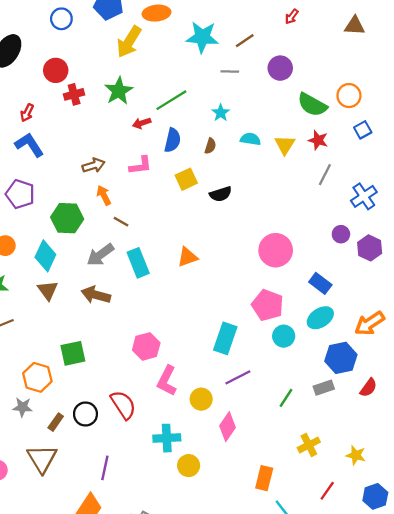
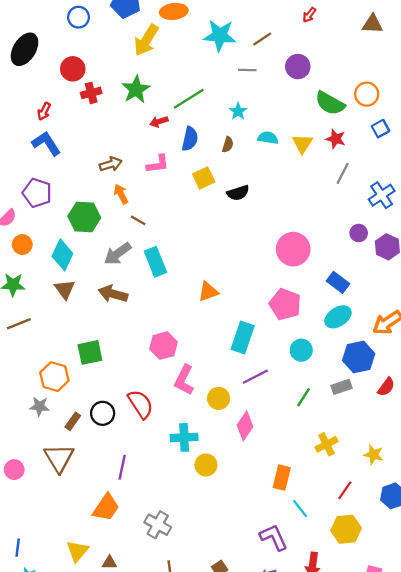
orange triangle: (187, 257) -> (208, 292), moved
cyan circle: (284, 336) -> (301, 350), moved

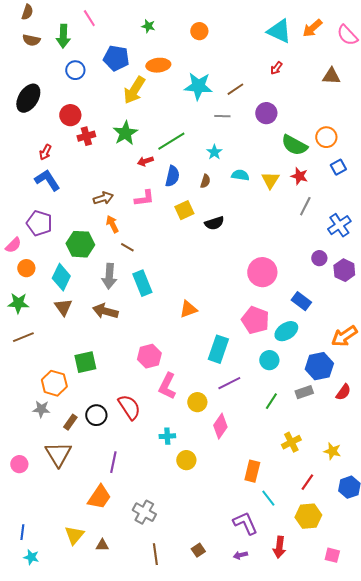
gray arrow: (118, 254) -> (109, 276), turned -50
cyan ellipse: (338, 317) -> (286, 331), moved
cyan cross: (184, 437) -> (167, 436), size x0.7

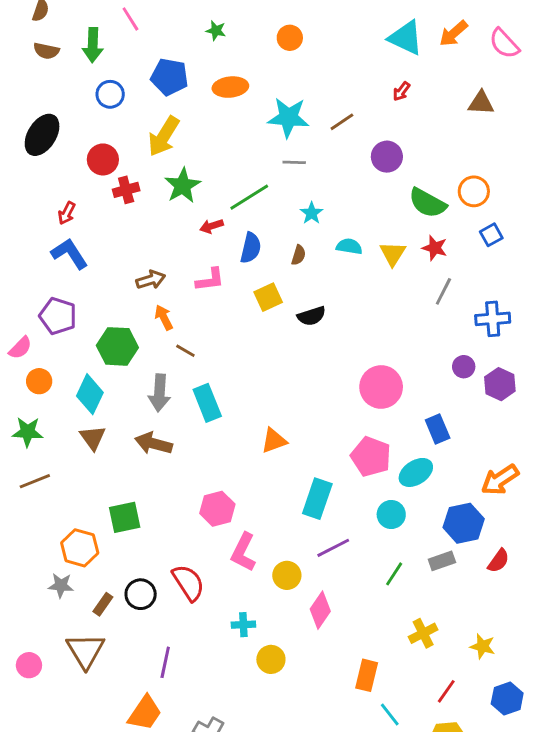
yellow arrow: (134, 90) -> (164, 136), moved
gray line: (222, 116) -> (294, 162), moved
blue cross: (339, 225) -> (493, 319), turned 30
blue rectangle: (301, 301) -> (438, 429), turned 30

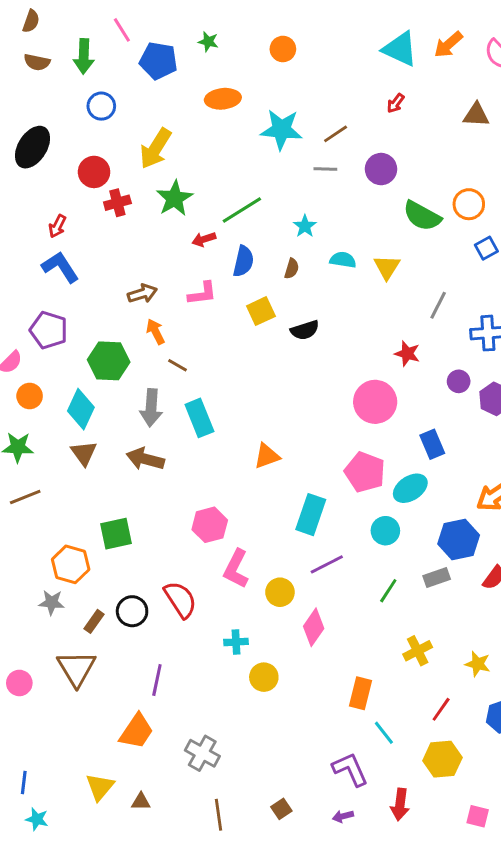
blue pentagon: (170, 77) -> (158, 61), moved
gray line: (294, 162) -> (325, 169), moved
red star: (435, 248) -> (407, 354), moved

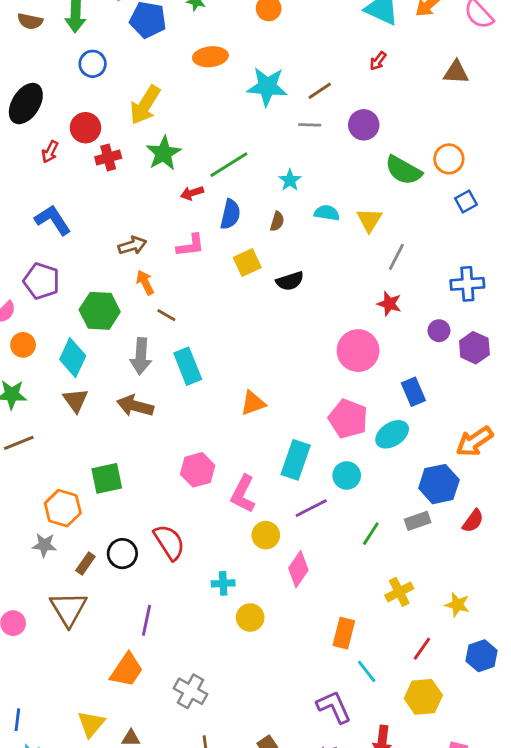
red arrow: (57, 226) -> (50, 152), moved
gray line: (438, 305) -> (396, 257), moved
cyan circle: (385, 531) -> (347, 475), moved
pink L-shape: (236, 569) -> (243, 494), moved

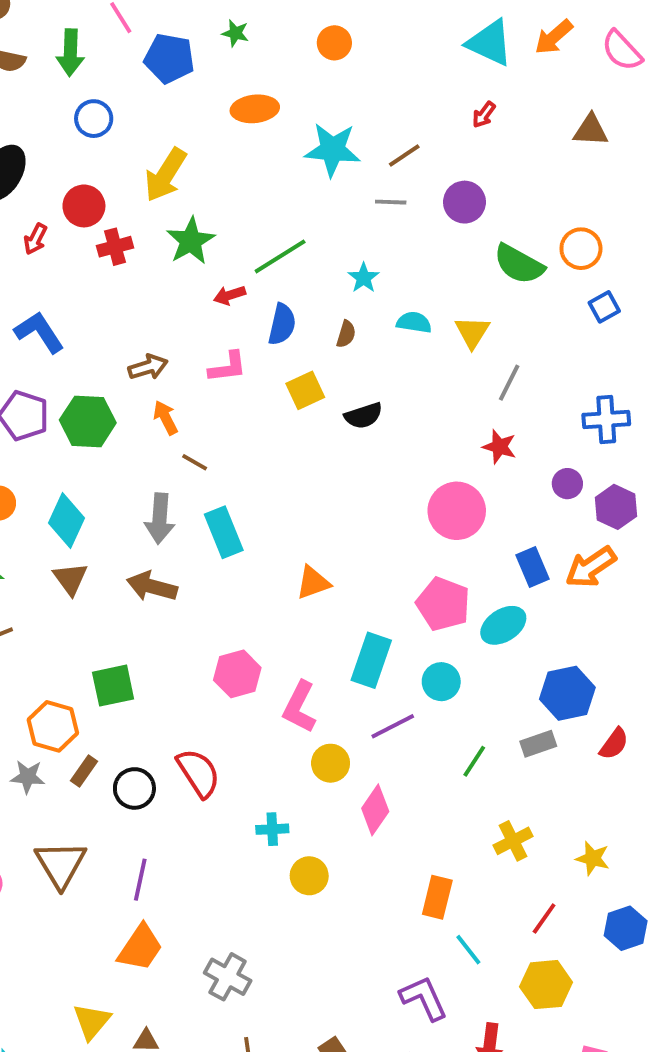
green hexagon: (100, 311) -> (88, 421), moved
orange arrow: (474, 441) -> (591, 567), moved
brown rectangle: (85, 564) -> (84, 771), moved
purple line: (147, 620) -> (140, 880), moved

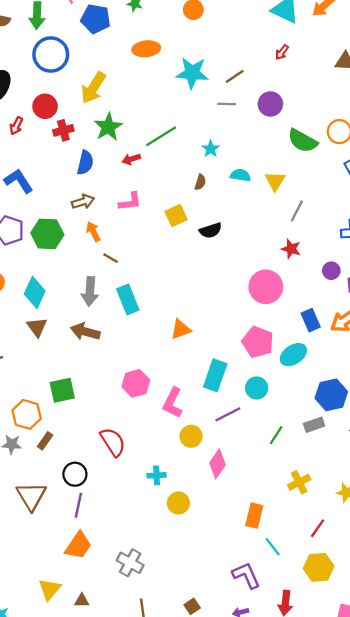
blue circle: (94, 119) -> (51, 55), size x1.6
blue semicircle: (282, 324) -> (85, 163), moved
black circle: (134, 788) -> (75, 474), moved

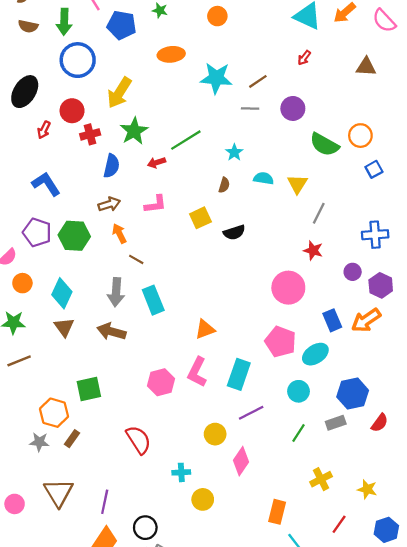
cyan circle: (257, 388) -> (298, 391), moved
pink L-shape: (173, 403) -> (197, 372), moved
black circle: (75, 474) -> (145, 528), moved

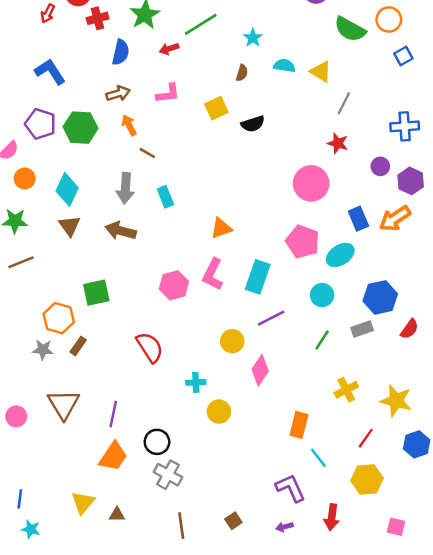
yellow triangle: (297, 184) -> (321, 72), turned -30
cyan rectangle: (153, 300) -> (165, 197), size x0.7
yellow star: (367, 489) -> (396, 401), size x1.5

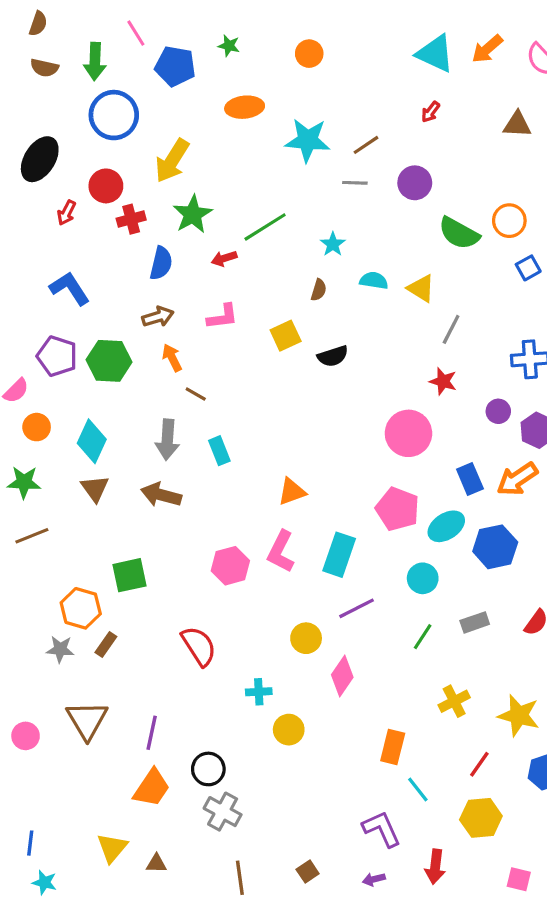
blue hexagon: (380, 297) -> (495, 547), moved

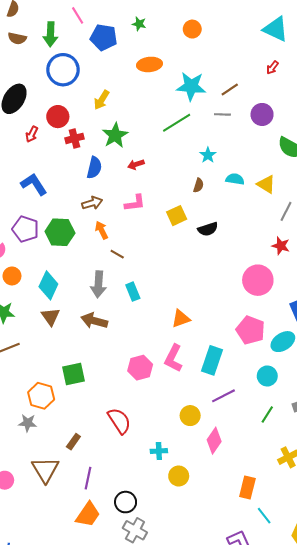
yellow arrow: (172, 161) -> (102, 100), size x0.7
green line: (265, 227) -> (177, 123), moved
brown rectangle: (106, 645) -> (73, 442), moved

